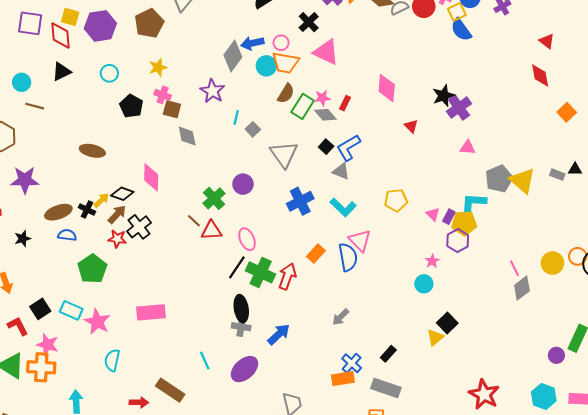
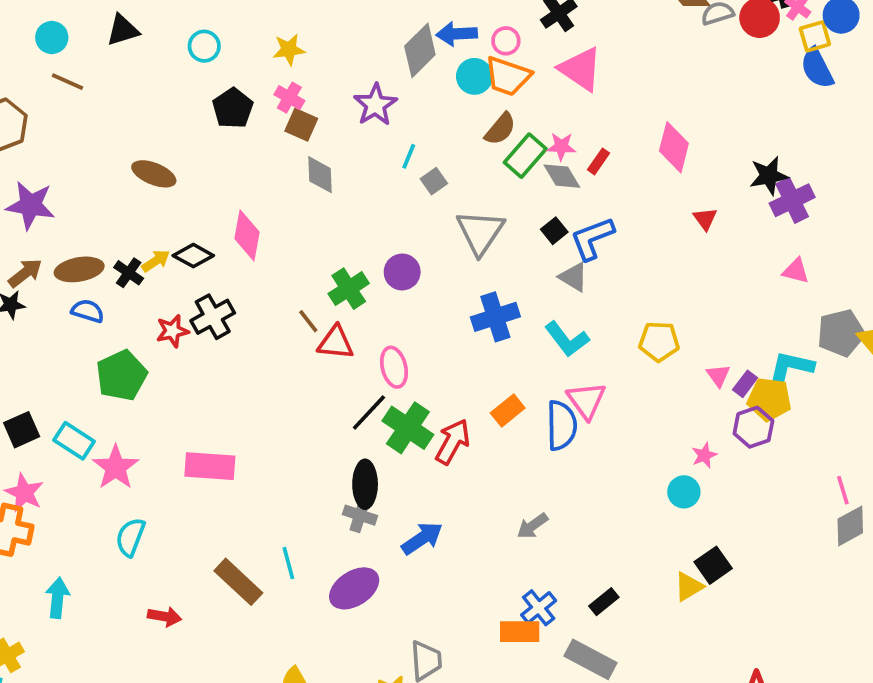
brown arrow: (117, 214) -> (25, 273), moved
red star: (117, 239) -> (172, 331), turned -30
brown rectangle: (170, 390) -> (238, 582), moved

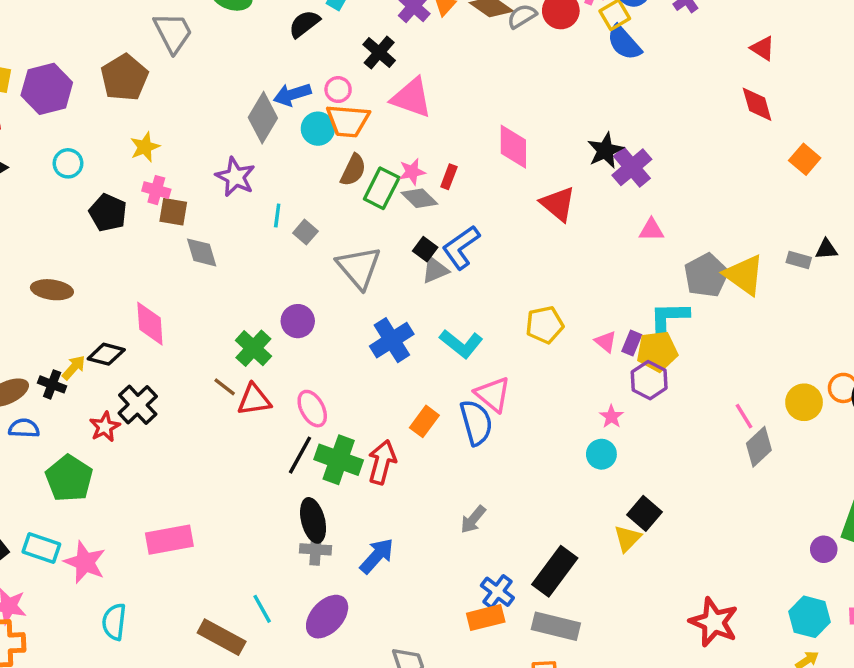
red triangle: (705, 219) -> (558, 204), size x1.6
gray triangle: (573, 277) -> (435, 270), moved, turned -40
black rectangle: (604, 602) -> (555, 571), size x1.8

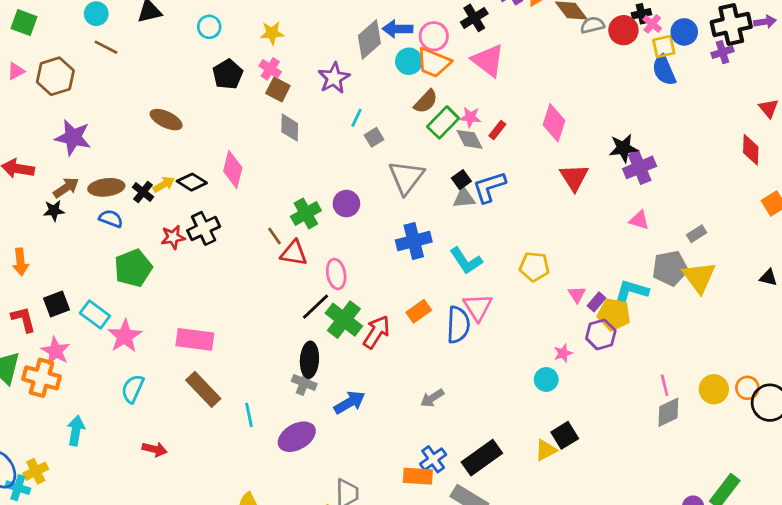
pink circle: (338, 90) -> (434, 36), size x1.4
gray rectangle: (799, 260) -> (697, 234), moved, turned -66
brown rectangle: (222, 637) -> (203, 389), moved

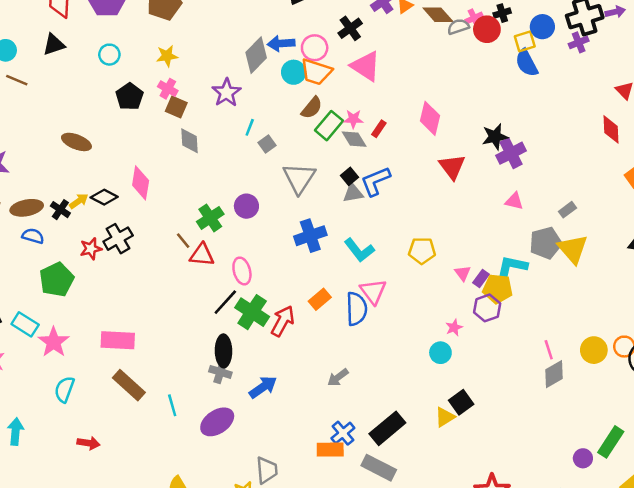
pink cross: (652, 24) -> (474, 18), moved, turned 30

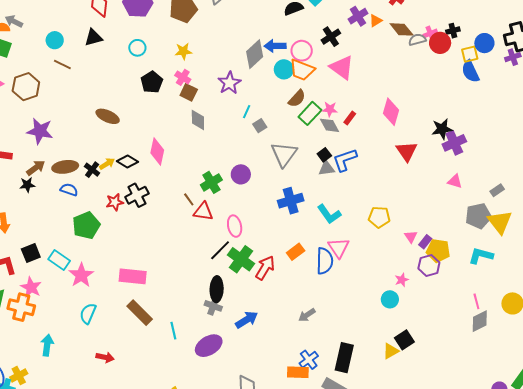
cyan L-shape: (512, 266) -> (481, 256), moved
black rectangle: (387, 428) -> (344, 358), turned -40

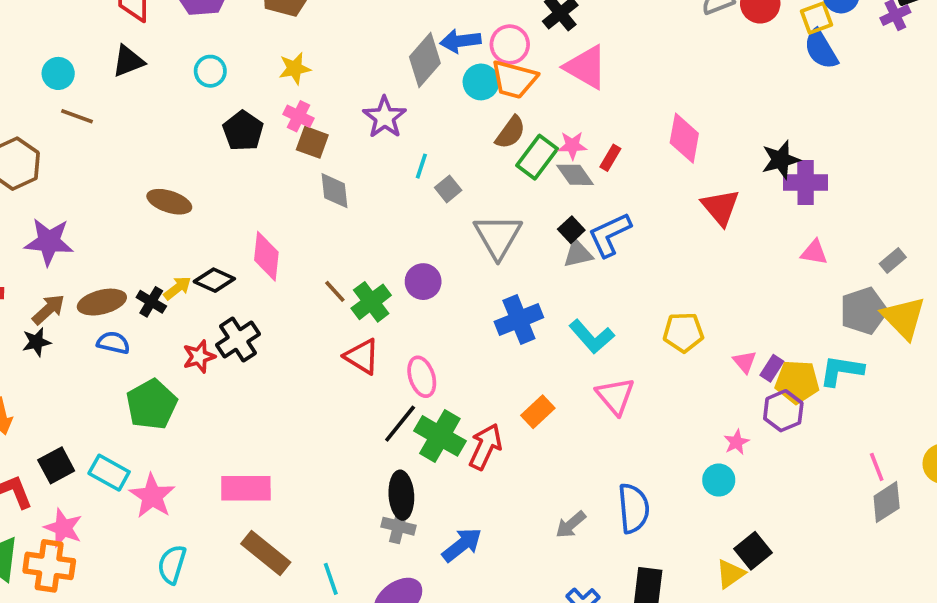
purple cross: (454, 143) -> (806, 183), turned 30
brown line: (189, 199) -> (335, 291), moved
red triangle: (203, 212) -> (362, 356), turned 30
cyan L-shape: (481, 256) -> (841, 371), moved
blue semicircle: (325, 261) -> (634, 508), moved

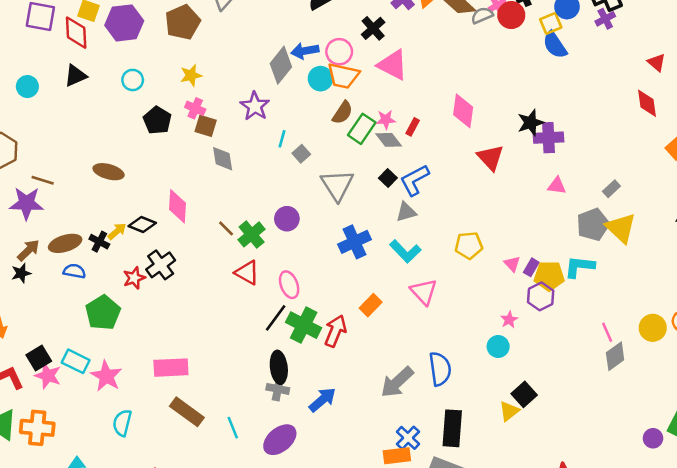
brown line: (77, 116) -> (43, 180), moved
gray triangle: (578, 254) -> (406, 212), moved
gray arrow: (571, 525) -> (397, 382), size x1.6
pink star: (63, 528) -> (48, 376), moved

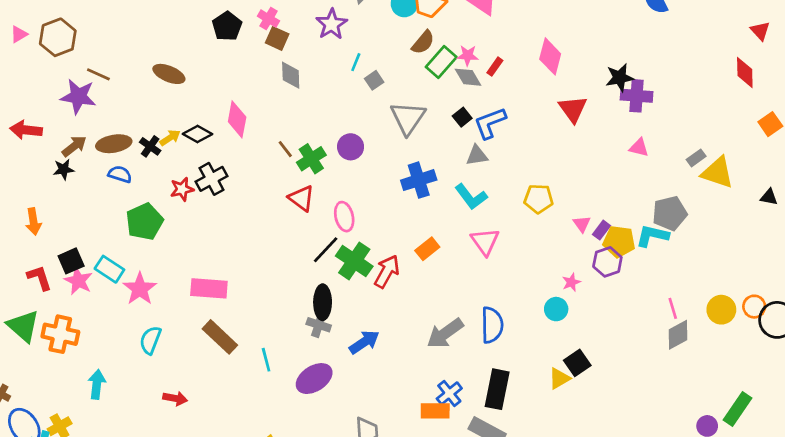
gray pentagon: (593, 225) -> (670, 213), moved
yellow triangle: (621, 228) -> (718, 172), moved, turned -32

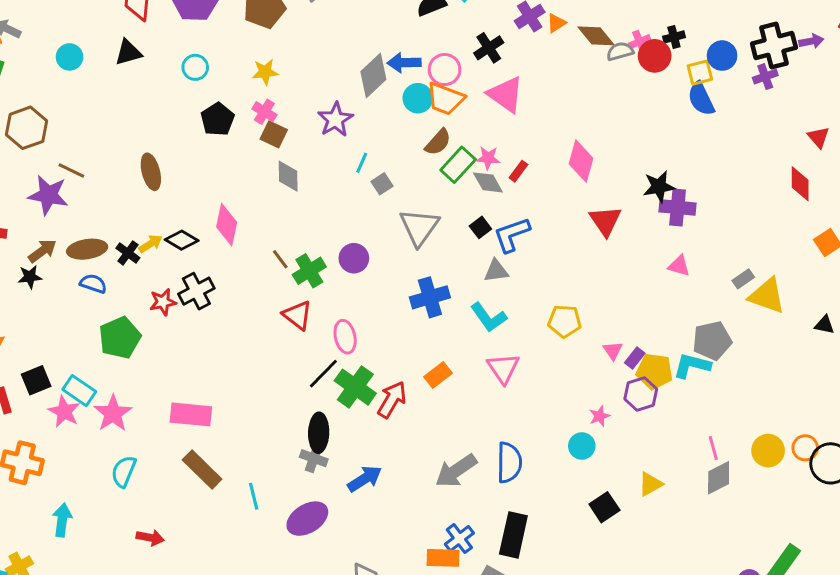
brown ellipse: (169, 74) -> (151, 172), turned 52
pink star: (78, 281) -> (64, 412), moved
yellow triangle: (559, 378) -> (650, 484), moved

